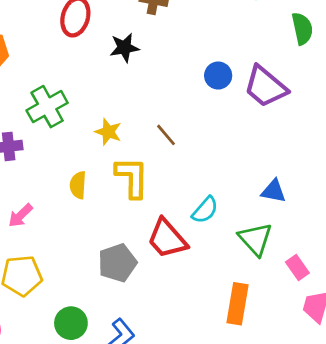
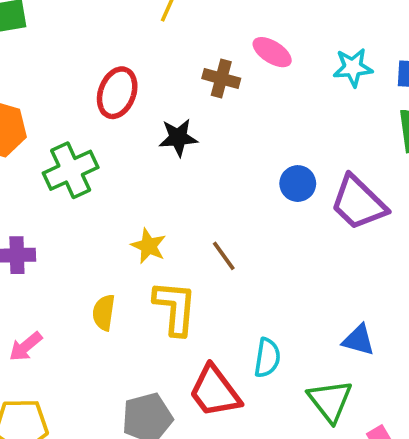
green cross: (47, 107) -> (71, 170), moved
cyan semicircle: (205, 210) -> (267, 358), turned -36

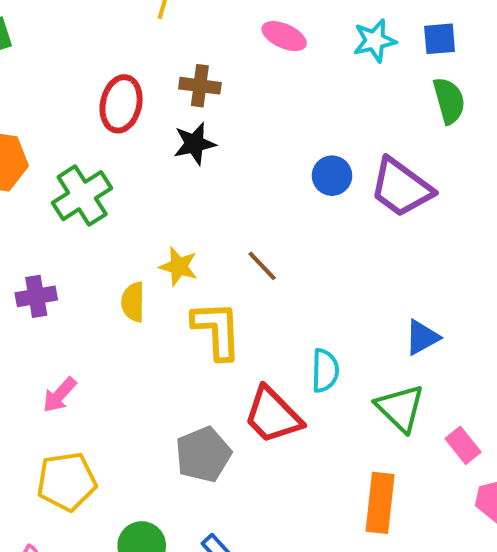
brown cross: (221, 78) -> (200, 86), moved
yellow semicircle: (104, 312) -> (133, 302), moved
blue triangle: (358, 340) -> (422, 337), turned -36

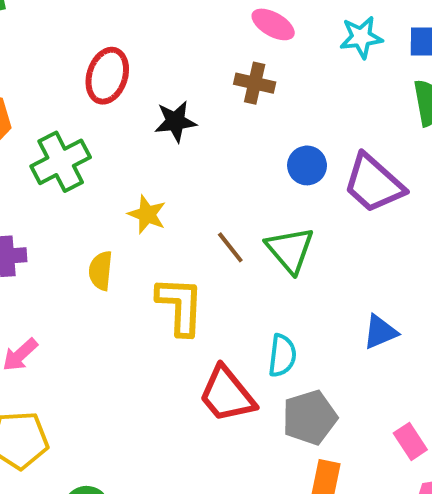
brown cross: (200, 86) -> (255, 83), moved
yellow star: (179, 266) -> (147, 214), moved
green triangle: (400, 408) -> (290, 250), moved
gray pentagon: (203, 454) -> (310, 417), moved

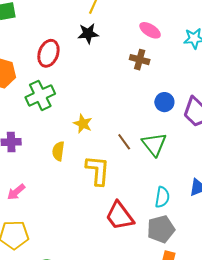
red ellipse: (107, 76) -> (48, 53), moved
black star: (175, 121) -> (88, 34), moved
cyan semicircle: (282, 356) -> (162, 197), moved

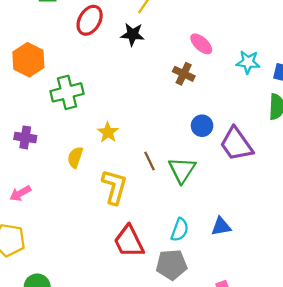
red ellipse: (48, 53) -> (90, 20), moved

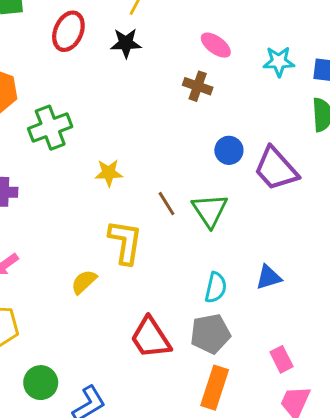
yellow star: (108, 132) -> (109, 173), turned -30
yellow semicircle: (75, 157) -> (84, 282), moved, turned 35
red trapezoid: (129, 241) -> (151, 338), moved

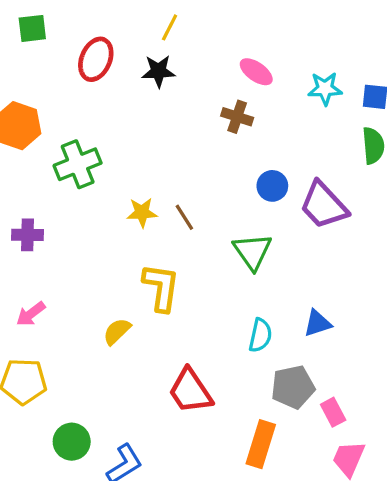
brown line: (167, 204) -> (184, 217), moved
gray pentagon: (210, 334) -> (293, 387), moved

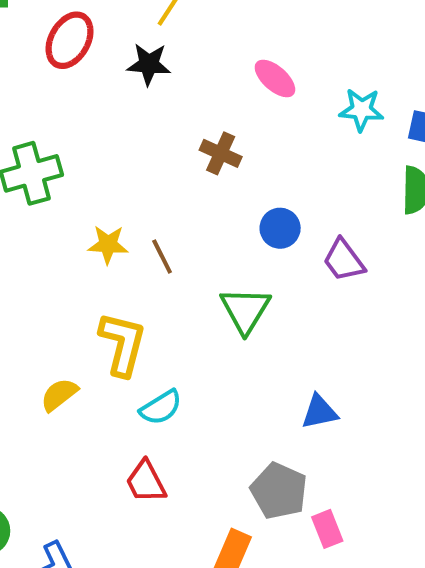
brown cross: (237, 117) -> (221, 153), moved
purple trapezoid: (324, 205) -> (344, 260), size x0.7
cyan semicircle: (260, 335) -> (161, 407), moved, turned 40
gray pentagon: (293, 387) -> (279, 491), turned 30
red trapezoid: (190, 391) -> (146, 482), size x0.7

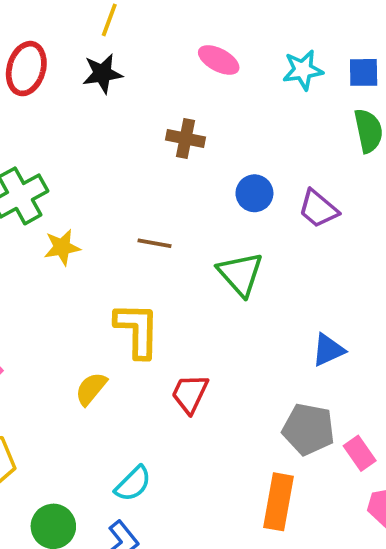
yellow star: (108, 245) -> (62, 247), moved
brown line: (162, 257) -> (155, 243), turned -40
cyan semicircle: (161, 407) -> (133, 484), moved
red trapezoid: (146, 482) -> (190, 394), moved, turned 66

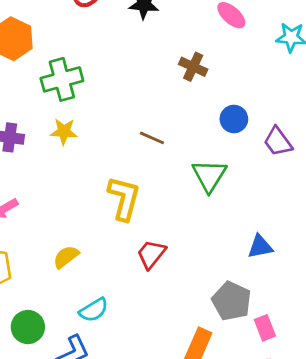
yellow star: (62, 247) -> (64, 131), moved
yellow semicircle: (91, 389) -> (66, 257), moved

